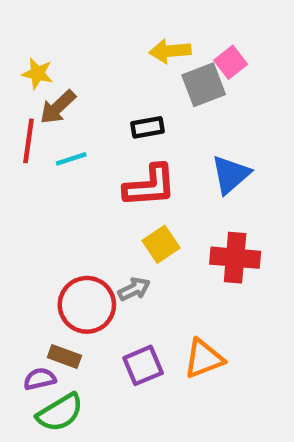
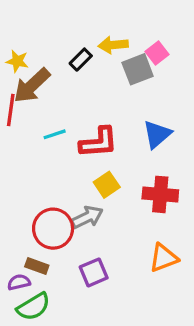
brown arrow: (58, 107) -> (32, 86), size x1.4
black rectangle: (148, 127) -> (81, 60), moved, turned -35
cyan line: (71, 159) -> (55, 134), moved
gray arrow: (134, 289) -> (87, 217), size x1.4
orange triangle: (204, 359) -> (164, 258), moved

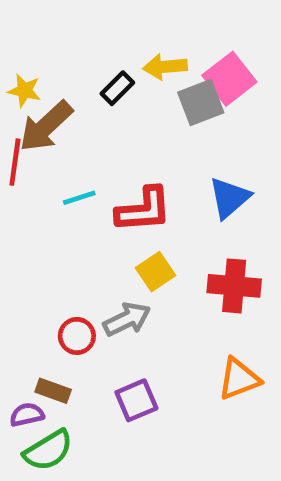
pink square: (157, 53) -> (229, 79), size x1.5
red circle: (53, 229) -> (77, 336), size x0.6

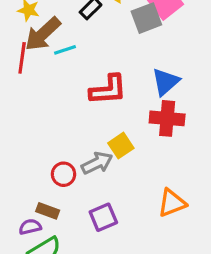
cyan line: (79, 198) -> (65, 50), moved
yellow square: (156, 272) -> (121, 146), moved
red cross: (234, 286) -> (167, 118), moved

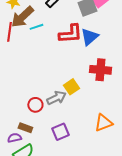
blue triangle: (166, 82) -> (89, 37), moved
red L-shape: (108, 90) -> (70, 34), moved

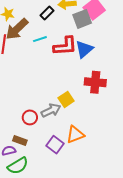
cyan line: (36, 27) -> (40, 39), moved
orange triangle: (103, 123) -> (75, 135), moved
purple square: (60, 132) -> (55, 145), turned -30

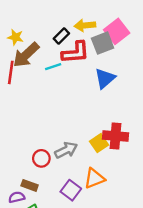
red L-shape: (65, 46) -> (75, 52), moved
red cross: (95, 82) -> (116, 136), moved
yellow square: (66, 99) -> (99, 143), moved

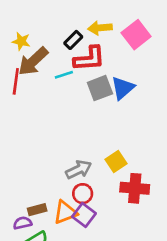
gray square: (103, 43) -> (100, 88), moved
red cross: (116, 136) -> (135, 188), moved
red circle: (41, 158) -> (83, 194), moved
orange triangle: (94, 178) -> (65, 212), moved
brown rectangle: (30, 185) -> (37, 210), turned -35

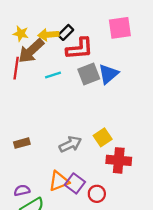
yellow arrow: (100, 28) -> (48, 35), moved
pink square: (136, 35) -> (120, 28), turned 30
cyan line: (64, 75) -> (53, 75), moved
red circle: (83, 194) -> (97, 194), moved
brown rectangle: (37, 210) -> (22, 143), moved

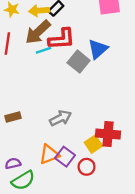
red L-shape: (80, 49) -> (62, 39), moved
brown arrow: (31, 51) -> (38, 32), moved
gray square: (89, 74) -> (79, 62), moved, turned -30
yellow square: (103, 137) -> (93, 144), moved

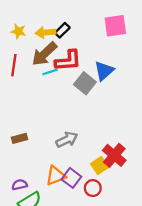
red cross: (108, 134) -> (114, 155), turned 35

